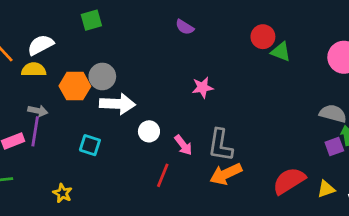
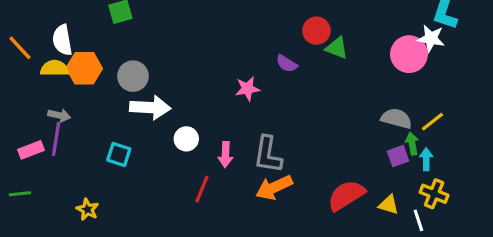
purple semicircle: (185, 27) -> (287, 64), moved
white semicircle: (41, 45) -> (62, 40), turned -72
orange hexagon: (75, 86) -> (84, 68), moved
pink arrow: (183, 145) -> (225, 155), turned 40
yellow triangle: (326, 189) -> (389, 205), turned 36

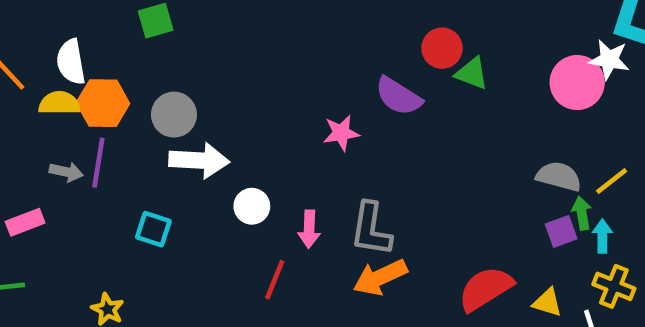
purple semicircle: (287, 64) -> (398, 96), size x1.5
purple line: (56, 139) -> (98, 163), moved

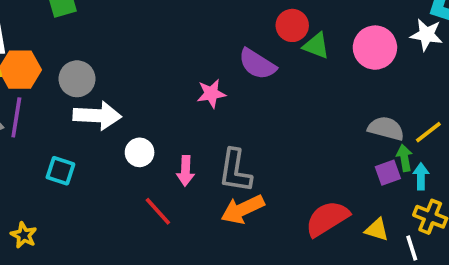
pink circle: (577, 83) -> (375, 48), moved
red line: (275, 280) -> (158, 211), turned -64

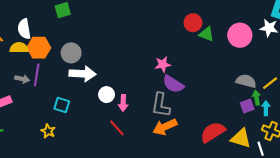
purple semicircle: (257, 64) -> (173, 84), moved
pink star: (211, 94) -> (163, 64), moved
pink arrow: (186, 171) -> (123, 103), moved
yellow triangle: (377, 230) -> (241, 138), size x1.5
yellow star: (24, 235) -> (48, 131), moved

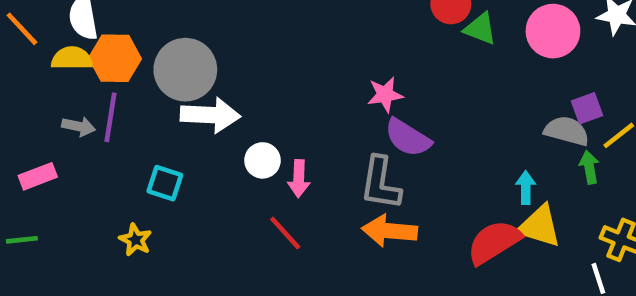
gray circle: (71, 53) -> (185, 70), size x1.4
purple square: (247, 106) -> (587, 108), moved
cyan arrow: (266, 108) -> (526, 188), moved
orange arrow: (165, 127) -> (390, 231), turned 30
yellow triangle: (241, 138) -> (539, 226), moved

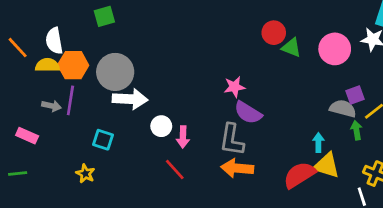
pink rectangle: (38, 176) -> (27, 136), turned 45

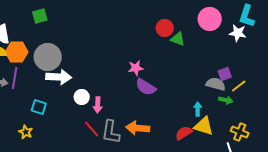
pink circle: (335, 49) -> (210, 19), moved
green arrow: (356, 130) -> (226, 100), turned 112
gray L-shape: (232, 140) -> (111, 132), moved
red semicircle: (299, 175) -> (184, 133), size x0.7

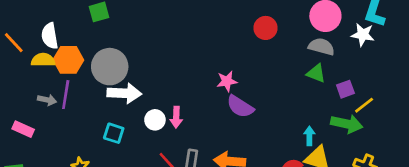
green triangle: (178, 39) -> (316, 73), moved
gray semicircle: (216, 84) -> (321, 47), moved
green arrow: (226, 100) -> (347, 124), size x1.6
pink arrow: (98, 105) -> (176, 117), moved
cyan square: (39, 107) -> (114, 133), moved

